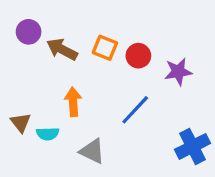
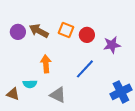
purple circle: (29, 32) -> (18, 32), moved
brown triangle: (21, 123) -> (13, 94), moved, turned -32

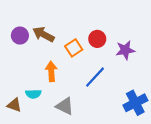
orange square: (66, 30) -> (74, 48), moved, turned 35

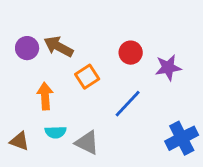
orange square: (74, 48) -> (87, 77), moved
orange arrow: (51, 71) -> (45, 96), moved
cyan semicircle: (33, 94) -> (56, 132), moved

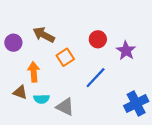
purple circle: (27, 48) -> (13, 43), moved
purple star: (168, 68) -> (126, 51), turned -30
brown triangle: (20, 141) -> (20, 92), moved

